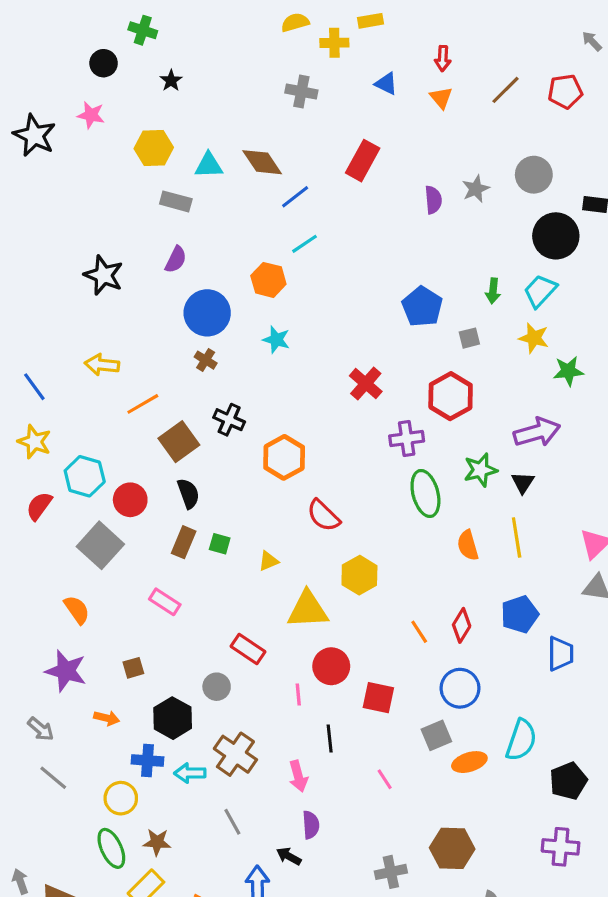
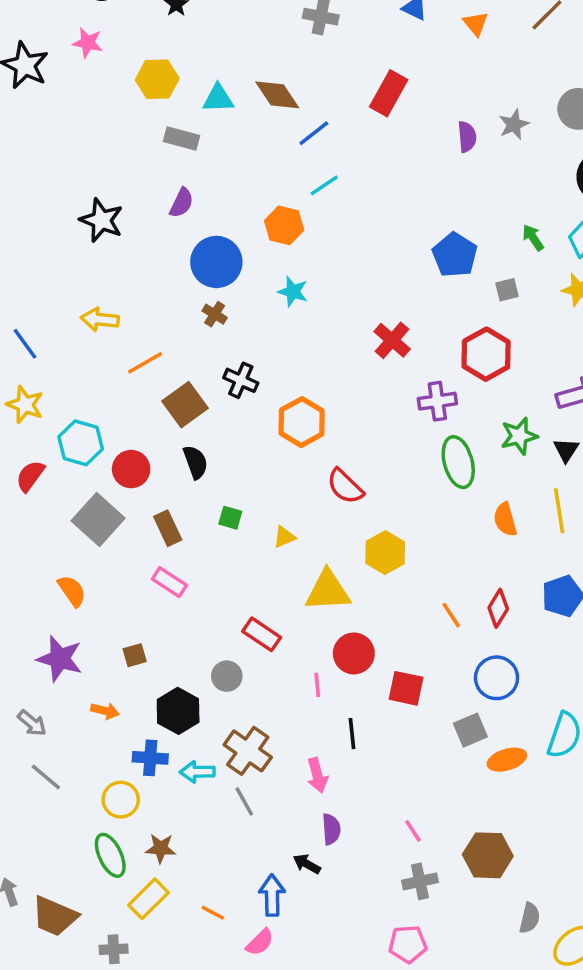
green arrow: (493, 291) -> (533, 238), turned 140
brown rectangle: (184, 542) -> (168, 528), moved, turned -48
pink line: (385, 779) -> (413, 831), moved
gray line: (232, 822) -> (244, 801), moved

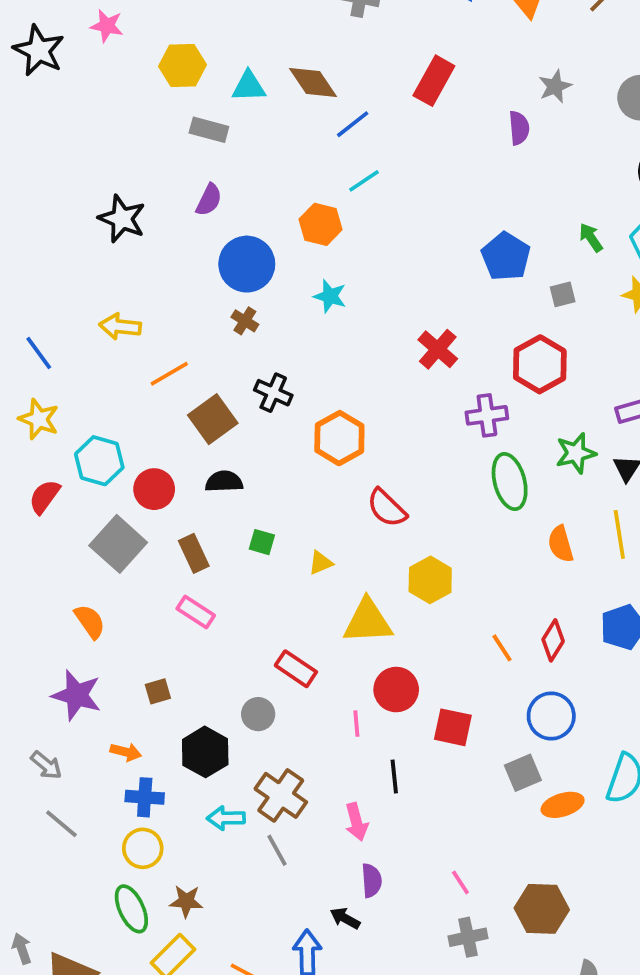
gray star: (514, 125) -> (555, 86), moved
black semicircle: (195, 462) -> (224, 482), turned -72
blue cross: (150, 758) -> (145, 797), moved

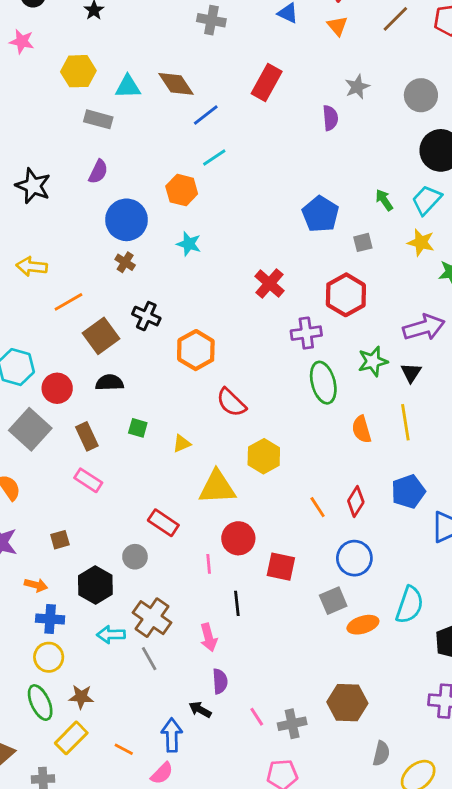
pink line: (460, 882) -> (257, 717), moved

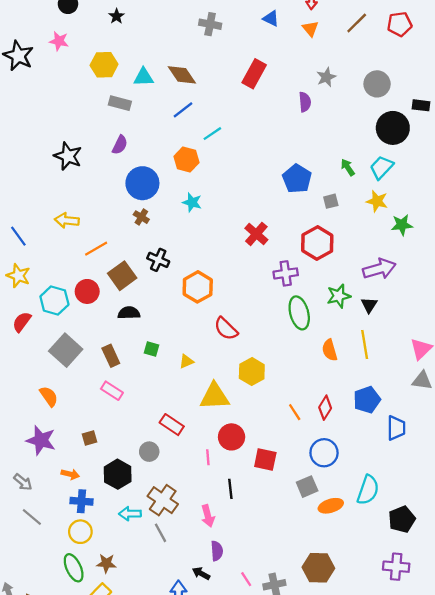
blue line: (206, 115) -> (183, 110), moved
red circle: (57, 388) -> (87, 291), moved

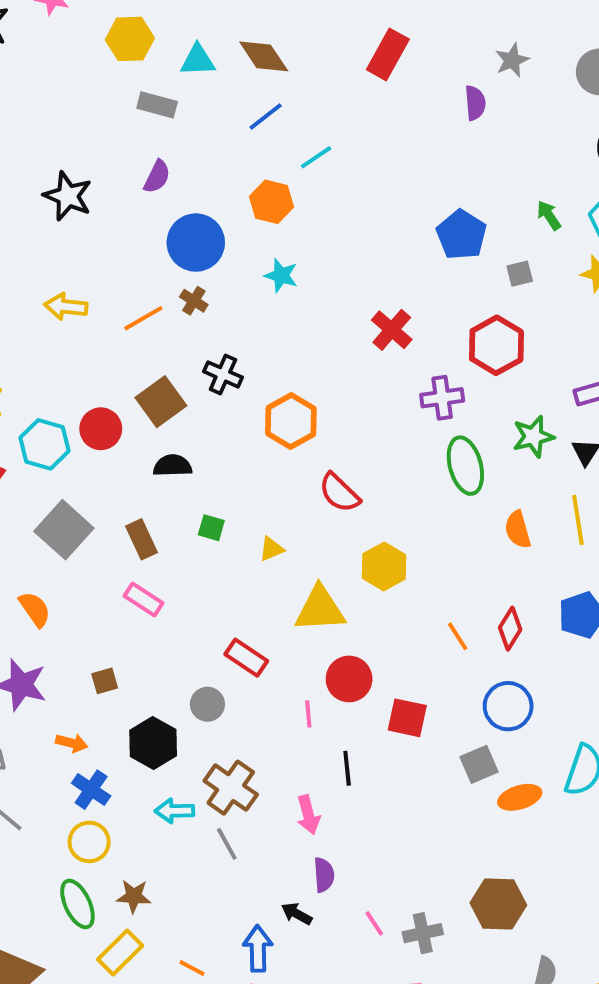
orange line: (96, 249) -> (143, 318), moved
blue cross: (82, 501) -> (91, 790), turned 30

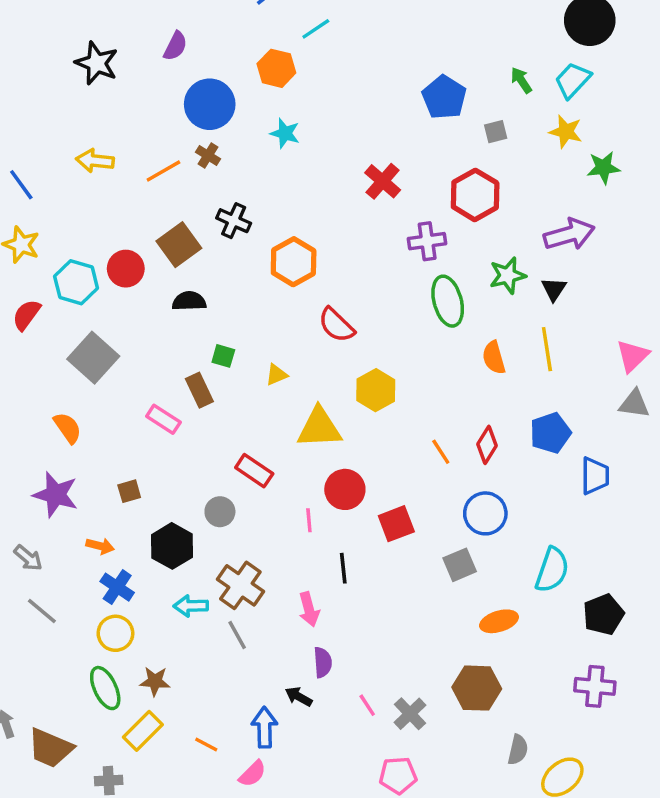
brown rectangle: (141, 539) -> (199, 390), moved
red square: (407, 718) -> (396, 524), turned -33
orange ellipse: (520, 797) -> (499, 621), moved
gray cross: (423, 933) -> (410, 714), turned -32

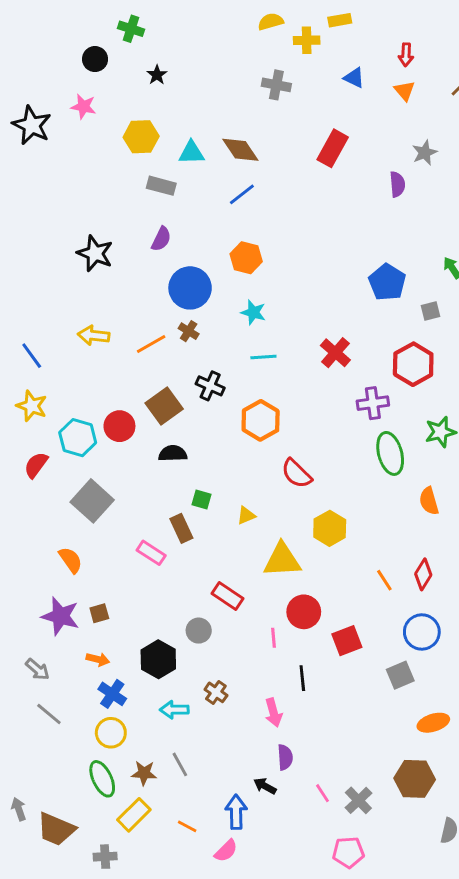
cyan line: (316, 29) -> (263, 357), moved, turned 30
brown square: (129, 491) -> (99, 613), moved
brown cross: (240, 585) -> (216, 692), size x0.6
gray line: (237, 635) -> (180, 764), moved

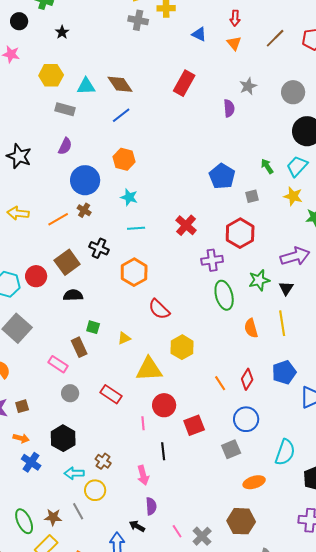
gray cross: (276, 85) -> (138, 20), moved
gray circle: (199, 631) -> (70, 393), moved
yellow circle: (111, 733) -> (95, 490), moved

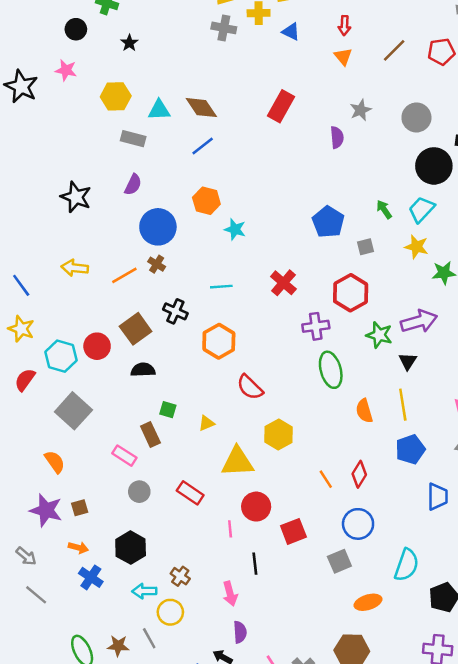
blue triangle: (199, 34) -> (291, 32), moved
cyan star: (129, 197) -> (235, 229), moved
green star: (259, 280) -> (379, 335), moved, turned 30
blue pentagon: (284, 372) -> (410, 449), moved

